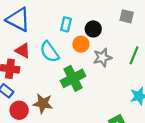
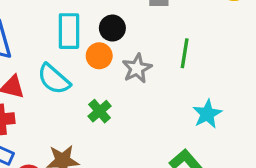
cyan rectangle: (66, 24) -> (69, 31), size x1.5
green cross: (73, 78) -> (100, 111), size x0.6

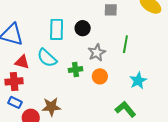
orange circle: (99, 56) -> (100, 76), moved
green cross: (100, 111) -> (76, 70), moved, turned 32

